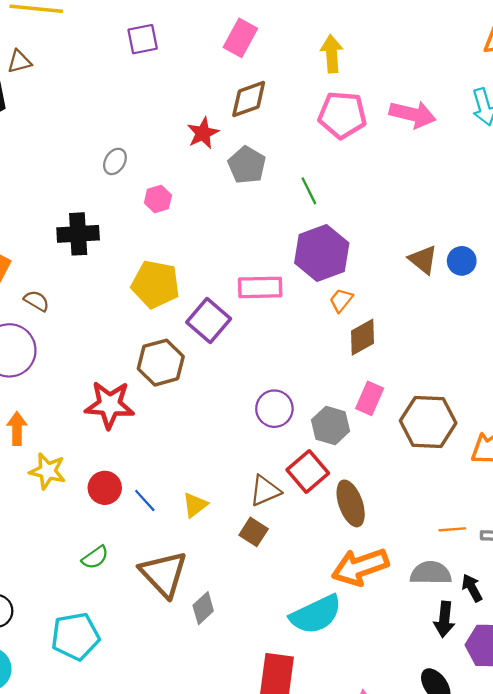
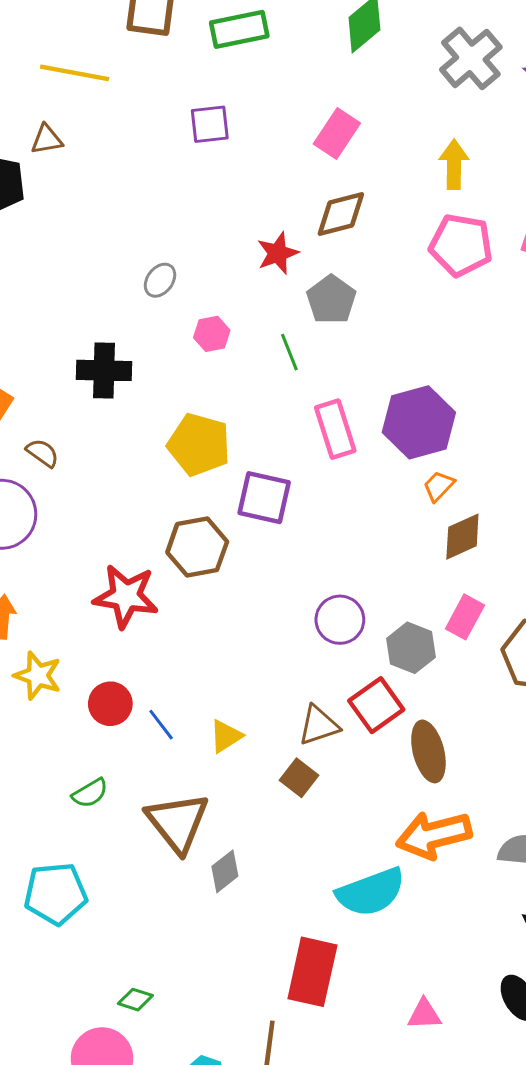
green line: (309, 191) -> (289, 352), moved
pink rectangle: (260, 287) -> (335, 429), moved, turned 69
purple square: (209, 321) -> (264, 498), turned -33

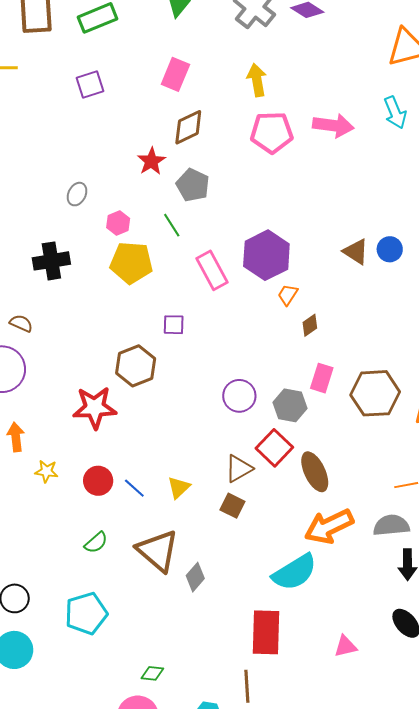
yellow pentagon: (199, 445) -> (131, 263), moved
purple square: (264, 498) -> (174, 325), size x0.6
brown diamond: (462, 537) -> (310, 325), size x0.7
yellow star: (38, 676) -> (46, 471), size x0.7

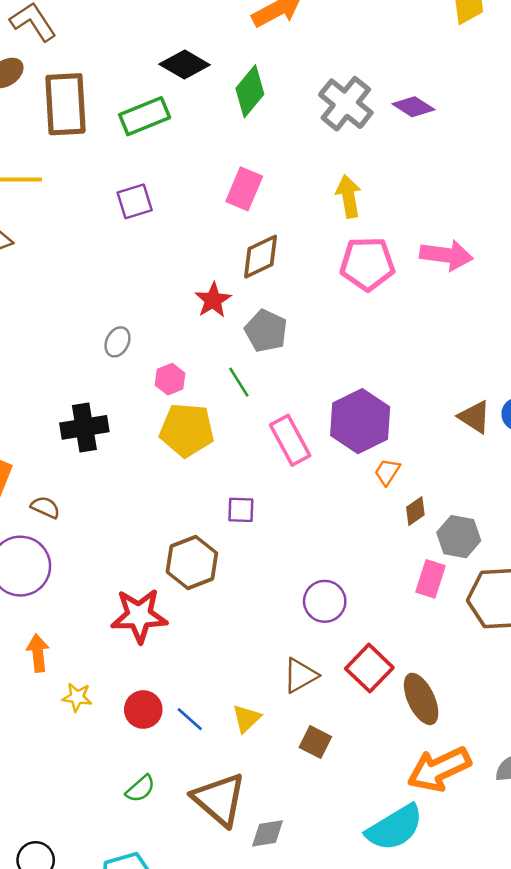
gray hexagon: (290, 405) -> (459, 537), moved
brown triangle: (239, 469) -> (300, 675), moved
gray diamond: (195, 577) -> (267, 833), turned 40

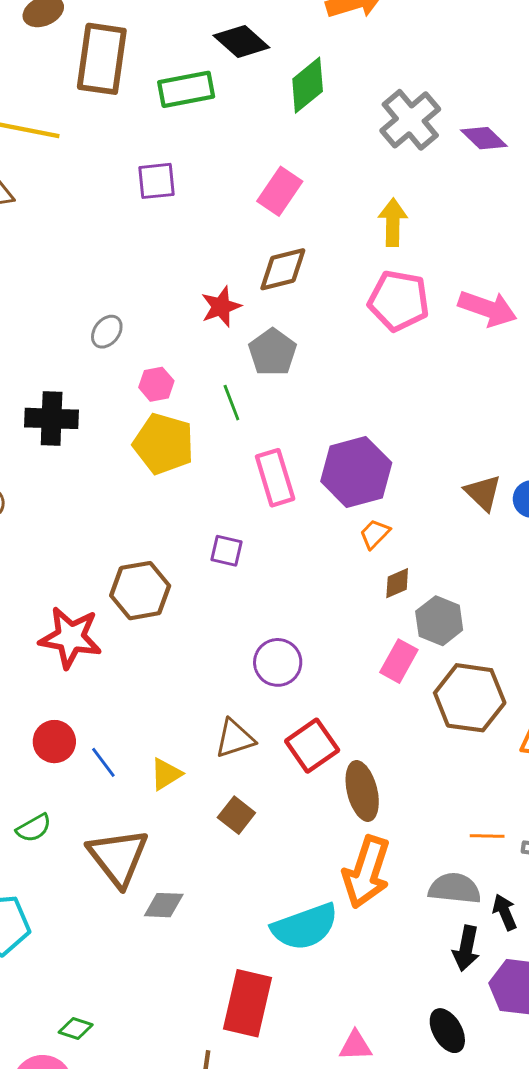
purple square: (241, 510) -> (227, 551), moved
orange arrow: (439, 769) -> (366, 872), turned -58

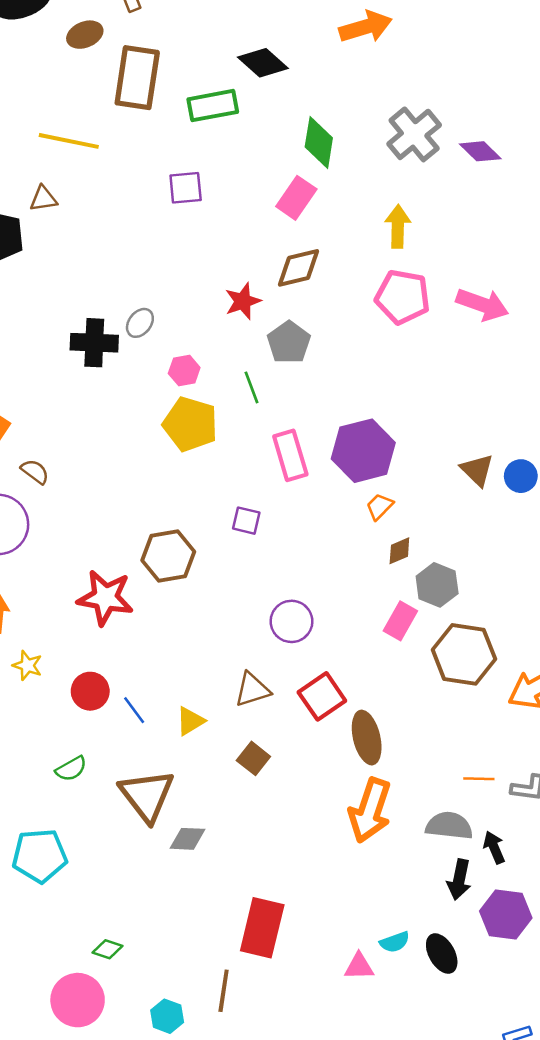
green diamond: (308, 85) -> (319, 142), moved, turned -42
black cross: (52, 418) -> (94, 343), moved
cyan semicircle: (305, 927) -> (395, 942), moved, size x0.5

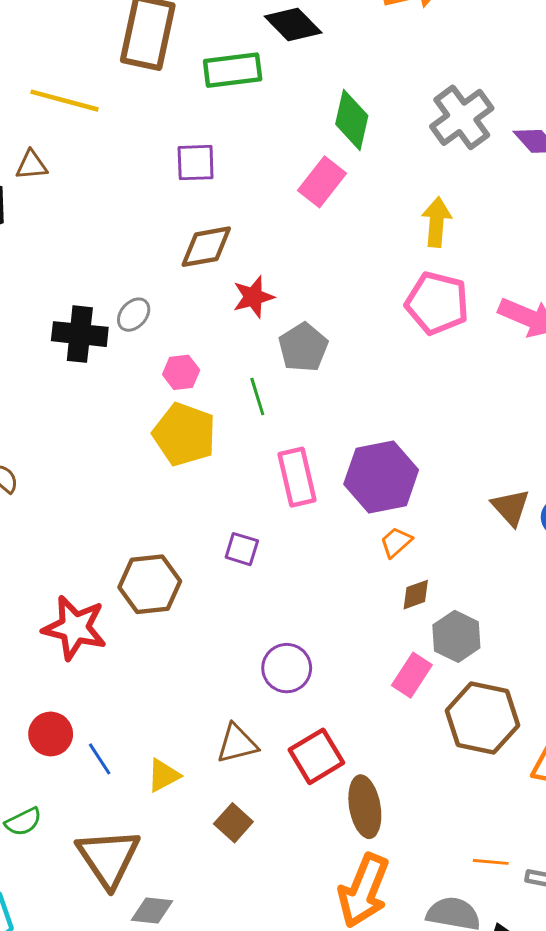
brown diamond: (299, 268) -> (206, 247), moved

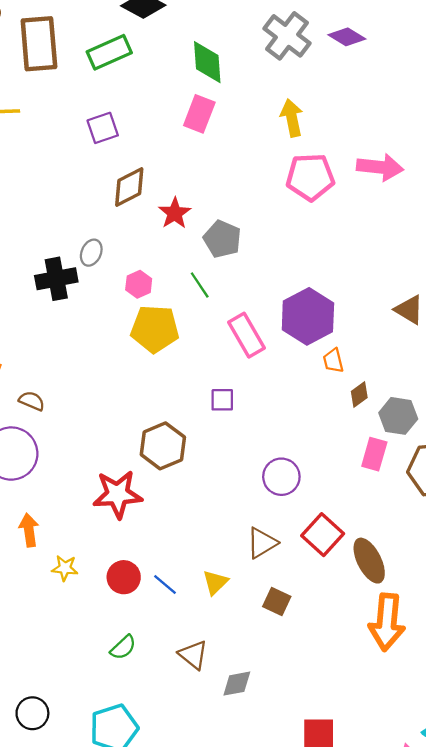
orange trapezoid: (396, 542) -> (333, 361), turned -45
brown triangle: (108, 858) -> (193, 655), size x0.6

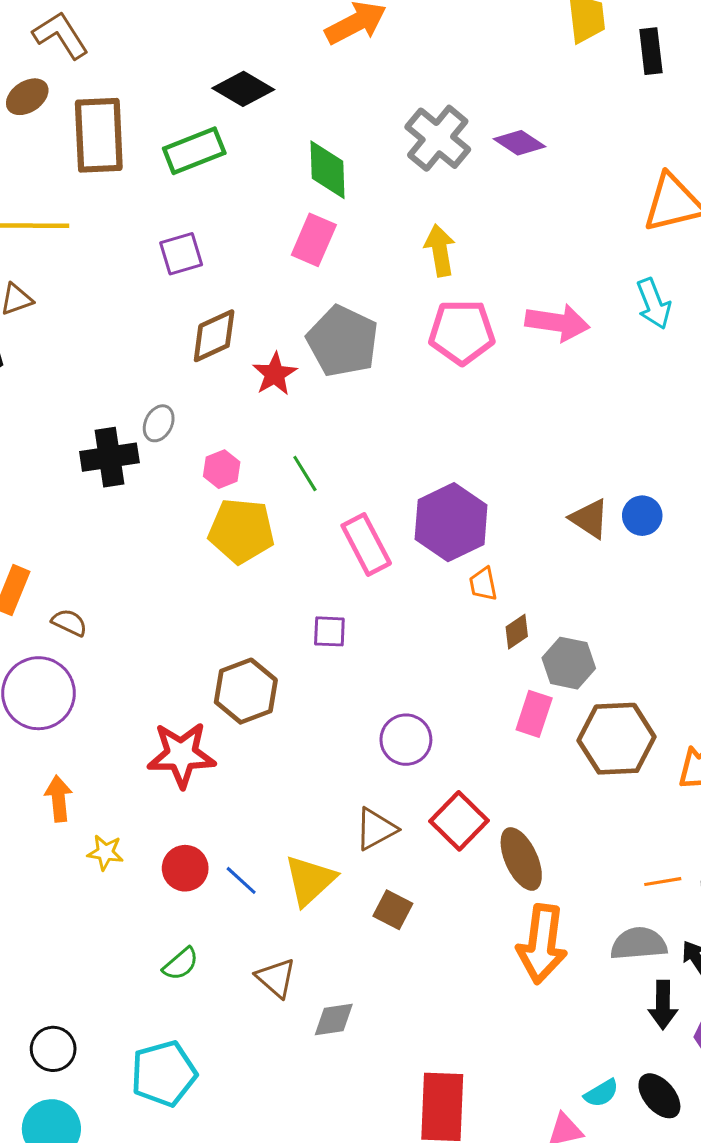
gray pentagon: (222, 239) -> (343, 341), moved, size x1.4
yellow triangle: (215, 582) -> (310, 880), size x1.5

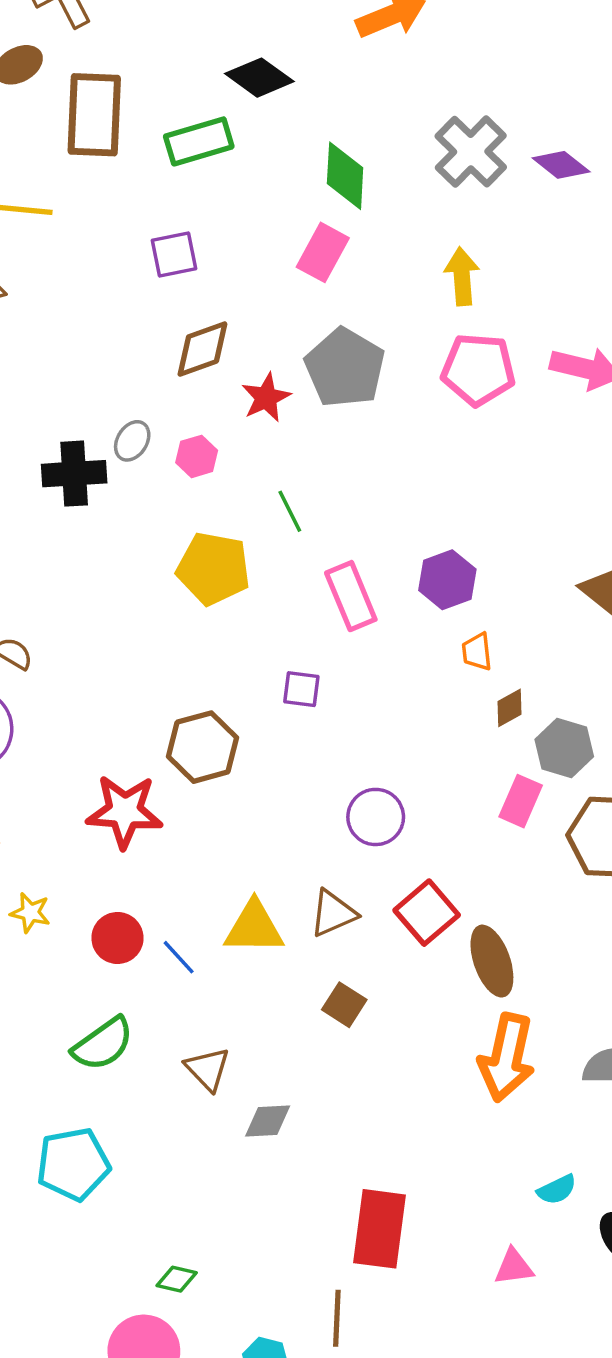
pink hexagon: (222, 469) -> (197, 456), moved
purple hexagon: (451, 522) -> (447, 580), size x0.7
yellow triangle: (310, 880) -> (254, 927), moved, turned 38
green semicircle: (181, 964) -> (103, 1044), size x1.5
cyan semicircle: (601, 1093) -> (557, 1190), moved

